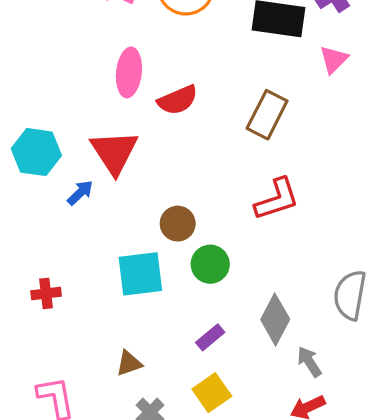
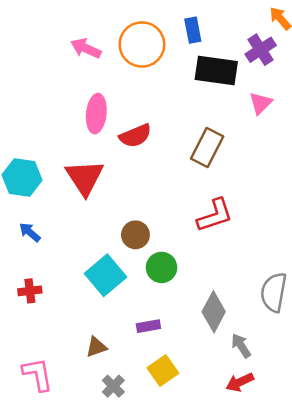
blue arrow: (80, 193) -> (30, 232), moved, turned -95
cyan square: (140, 274) -> (105, 275), turned -33
purple rectangle: (210, 337) -> (148, 326), moved, turned 30

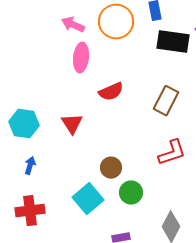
pink ellipse: (96, 114) -> (81, 58), moved
red triangle: (85, 177) -> (72, 124), size x0.7
blue arrow: (30, 232) -> (30, 166), turned 66
red cross: (30, 291) -> (30, 211), size x1.6

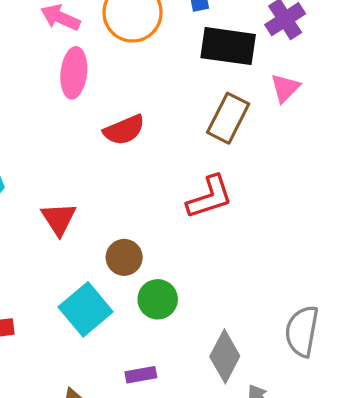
brown rectangle: (166, 101) -> (228, 118), moved
red triangle: (72, 124) -> (59, 219), moved
red L-shape: (172, 153) -> (210, 197), moved

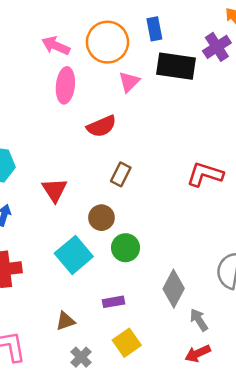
pink triangle: (285, 88) -> (129, 82), moved
brown rectangle: (228, 118) -> (121, 174), moved, size x0.7
red L-shape: (210, 197) -> (205, 174), moved, turned -144

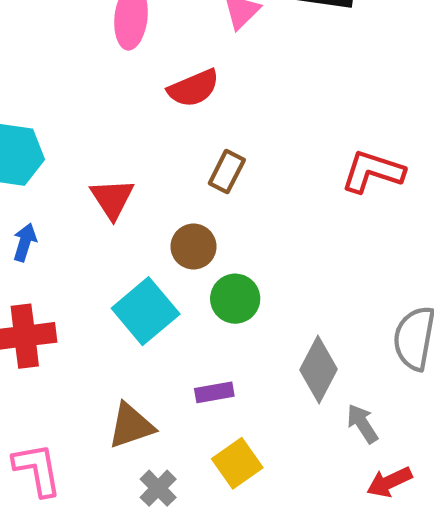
brown triangle: (65, 321) -> (131, 426), size x1.4
red arrow: (198, 354) -> (389, 482), moved

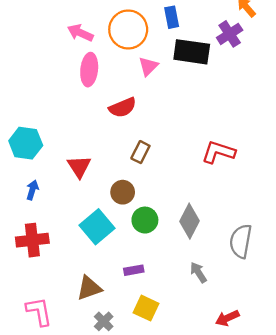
gray diamond: (319, 369) -> (189, 221), moved
gray arrow: (362, 424) -> (198, 272), moved
yellow square: (237, 463) -> (146, 308), turned -30

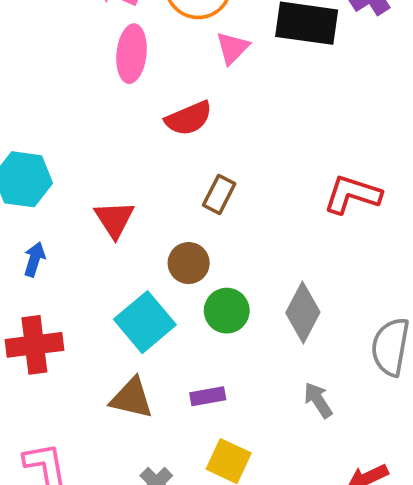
brown triangle: (89, 288) -> (132, 398), moved, turned 32

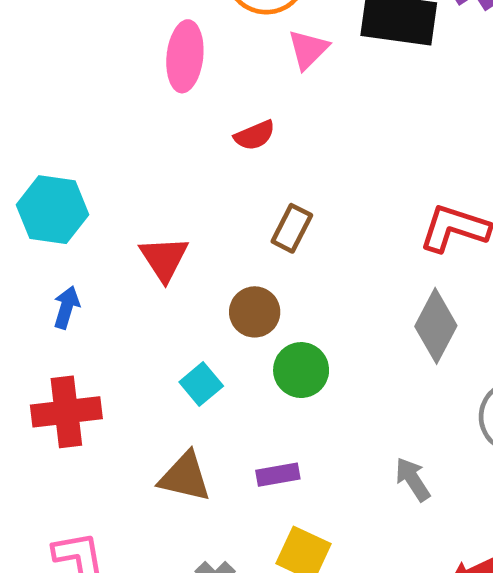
red semicircle: (189, 118) -> (255, 135), size x0.7
gray diamond: (303, 313) -> (436, 326), moved
cyan square: (145, 322) -> (201, 384), size x0.6

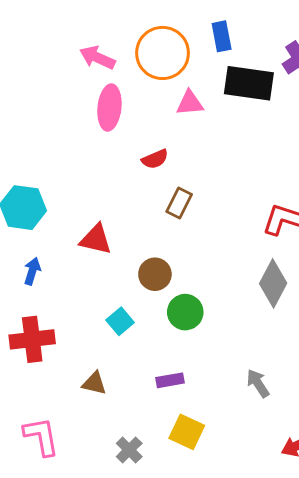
pink triangle: (308, 49) -> (190, 103), turned 40
brown rectangle: (292, 228) -> (179, 203), moved
red triangle: (164, 258) -> (96, 239), turned -44
brown triangle: (185, 477) -> (94, 383), moved, size x0.7

